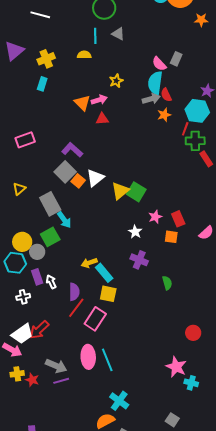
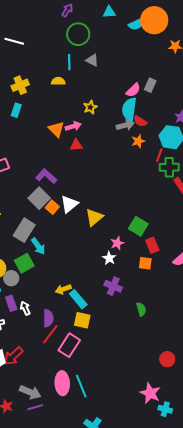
pink semicircle: (159, 64) -> (133, 90), turned -91
red semicircle: (166, 95) -> (140, 121), turned -32
green square: (136, 192) -> (138, 226), moved
gray rectangle: (50, 204) -> (24, 230), turned 60
pink star: (155, 217) -> (117, 243), moved

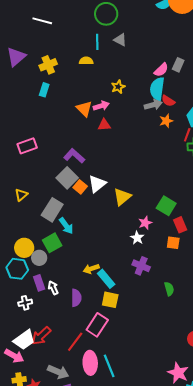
red line: (50, 334) -> (75, 342), moved

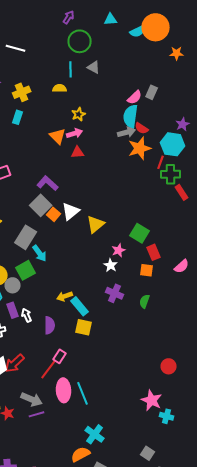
yellow star: (118, 87) -> (79, 114), moved
orange star: (166, 121) -> (140, 148), size x1.6
green semicircle: (169, 289) -> (145, 301), moved, turned -144
pink rectangle: (97, 325) -> (60, 356), moved, size x0.6

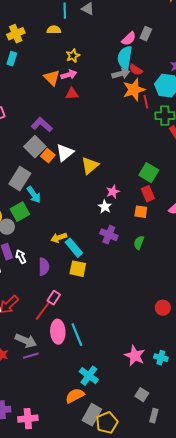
red line: (161, 162) -> (146, 102), moved, turned -32
green square: (140, 233) -> (149, 173), moved
pink star: (152, 400) -> (135, 356), moved

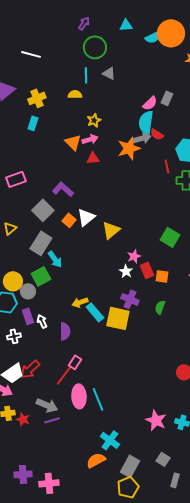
orange star: (134, 90) -> (129, 148), moved
gray square: (35, 147) -> (43, 210), moved
red rectangle: (148, 194) -> (147, 270), moved
yellow square: (78, 269) -> (118, 318), moved, size x1.4
gray rectangle: (92, 415) -> (130, 466), moved

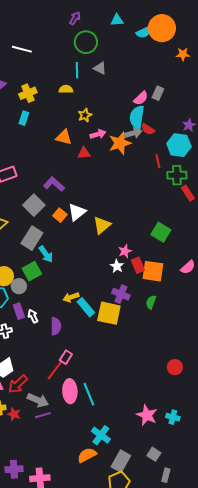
pink arrow: (90, 139) -> (98, 134), moved
orange triangle: (73, 142) -> (64, 137), turned -30
orange square: (162, 276) -> (153, 271), size x1.6
red arrow: (30, 369) -> (18, 384), moved

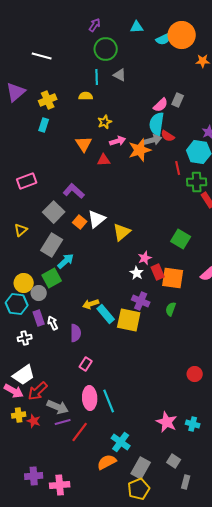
orange triangle: (64, 137) -> (84, 144), turned 42
cyan arrow: (46, 254) -> (66, 261), turned -96
red line: (55, 370) -> (80, 432), moved

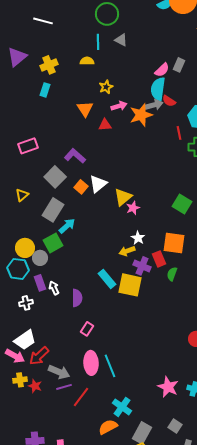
pink star: (145, 258) -> (133, 208), moved
red rectangle: (158, 272) -> (159, 259), moved
yellow arrow: (91, 304) -> (127, 251), moved

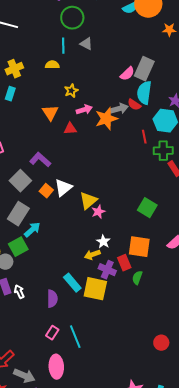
gray rectangle: (179, 65) -> (144, 69), size x1.6
cyan semicircle: (158, 89) -> (144, 93), moved
purple semicircle: (77, 298) -> (52, 299), moved
cyan line: (110, 366) -> (75, 337), moved

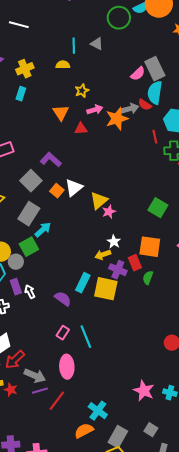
green circle: (72, 18) -> (119, 18), moved
gray rectangle: (144, 69) -> (155, 69), turned -50
cyan rectangle: (72, 283) -> (83, 283), turned 66
purple semicircle: (52, 299) -> (63, 299), turned -54

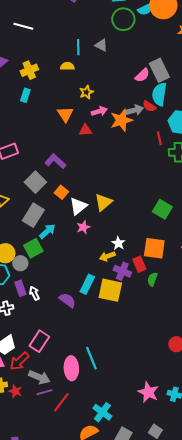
white triangle: (74, 188) -> (78, 206), moved
pink star: (109, 212) -> (83, 227), moved
pink rectangle: (63, 333) -> (39, 341), moved, size x1.5
cyan line: (86, 337) -> (91, 358), moved

